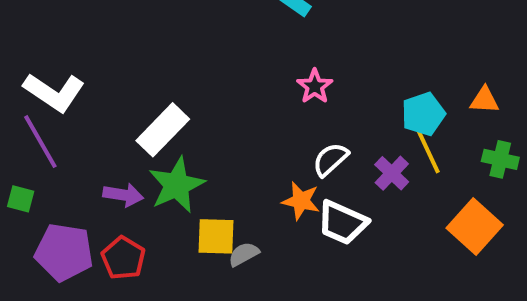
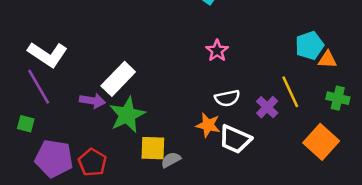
cyan pentagon: (423, 114) -> (310, 45), moved
white semicircle: (331, 159) -> (227, 98), turned -150
purple arrow: (123, 195) -> (92, 101), moved

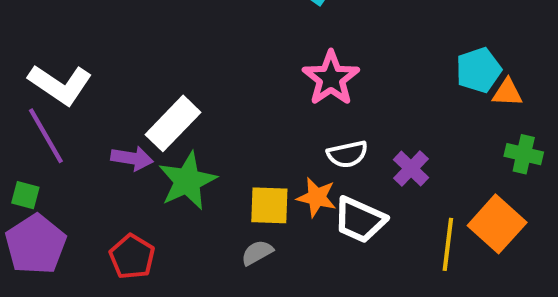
pink star: (217, 51) -> (331, 78), size x1.5
yellow line: (290, 92) -> (448, 244), moved, turned 32
yellow square: (153, 148) -> (269, 205), moved
purple pentagon: (54, 159) -> (36, 244), moved, turned 30

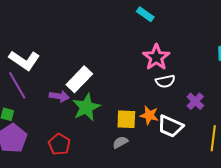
white semicircle: (347, 154) -> (165, 81), moved

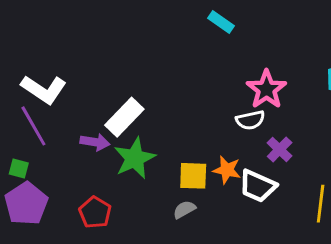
pink star: (156, 57) -> (266, 89), moved
purple cross: (195, 101) -> (280, 149), moved

